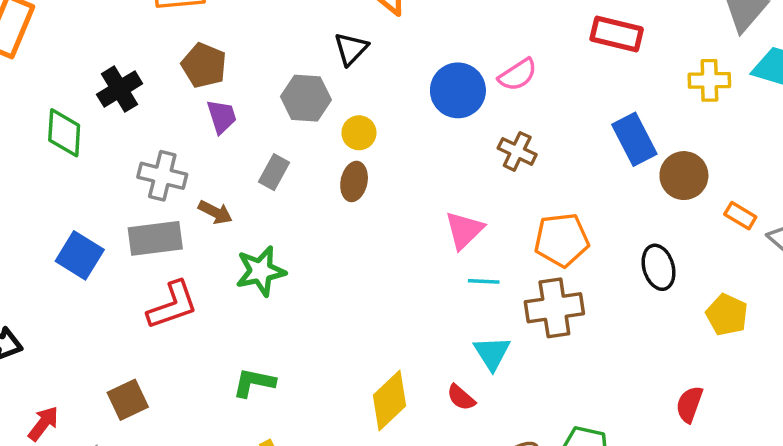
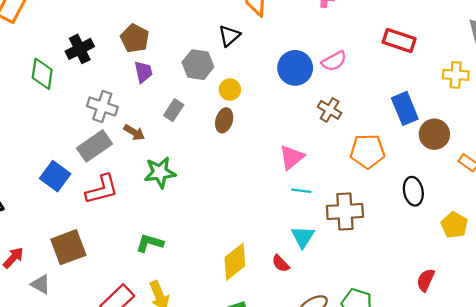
gray rectangle: (155, 238) -> (95, 146), turned -32
orange pentagon: (562, 240) -> (367, 151), moved
blue square: (80, 255) -> (55, 176), moved
brown square: (128, 400) -> (68, 247), size x1.4

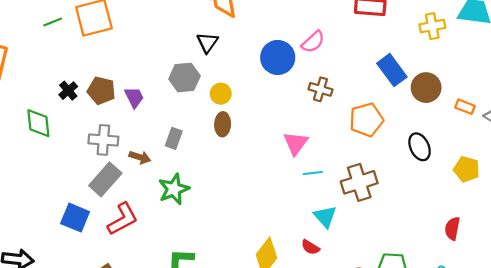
brown pentagon: (135, 38) -> (101, 91), moved
black cross: (80, 49) -> (68, 91), size x0.7
gray rectangle: (174, 110) -> (174, 138), moved

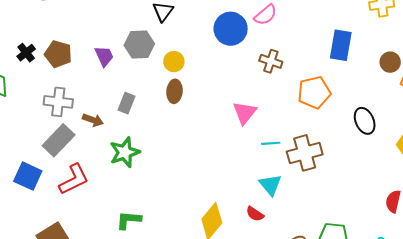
blue rectangle: (392, 70) -> (341, 45), turned 44
brown circle: (426, 88) -> (390, 62), moved, size x0.7
purple trapezoid: (134, 97) -> (104, 56), moved
cyan line: (313, 173) -> (271, 143), moved

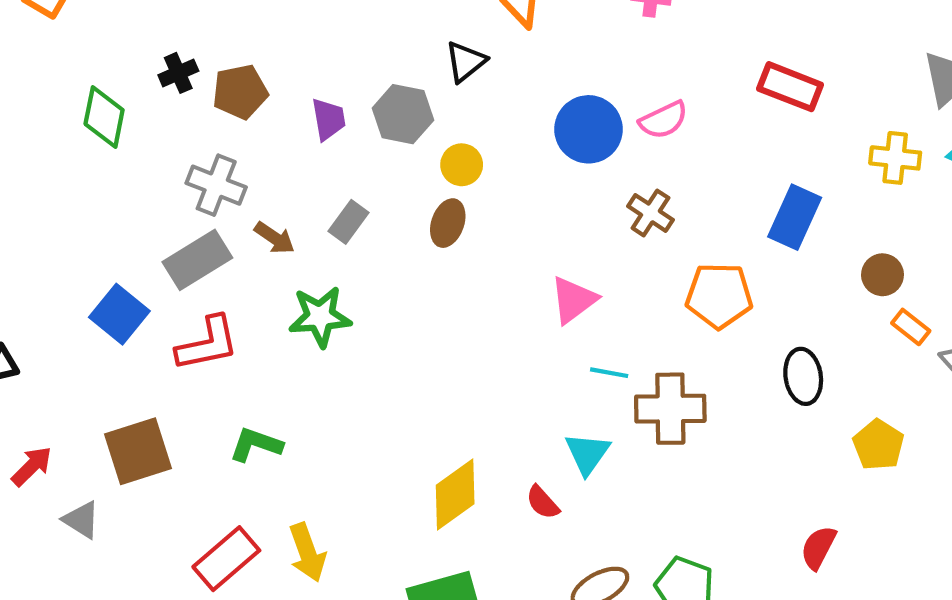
brown pentagon: (58, 54) -> (240, 92), turned 30
green L-shape: (129, 220) -> (256, 445), moved

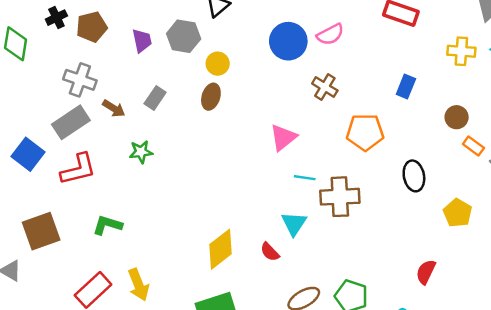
blue rectangle: (795, 217) -> (406, 87), size x0.7
green star: (320, 317) -> (141, 152), size x0.7

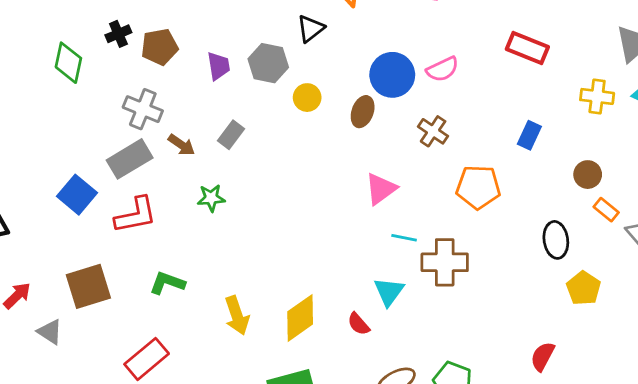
brown ellipse: (211, 97) -> (363, 112), moved
black ellipse: (414, 176) -> (556, 240), moved
yellow arrow: (138, 285) -> (237, 315), moved

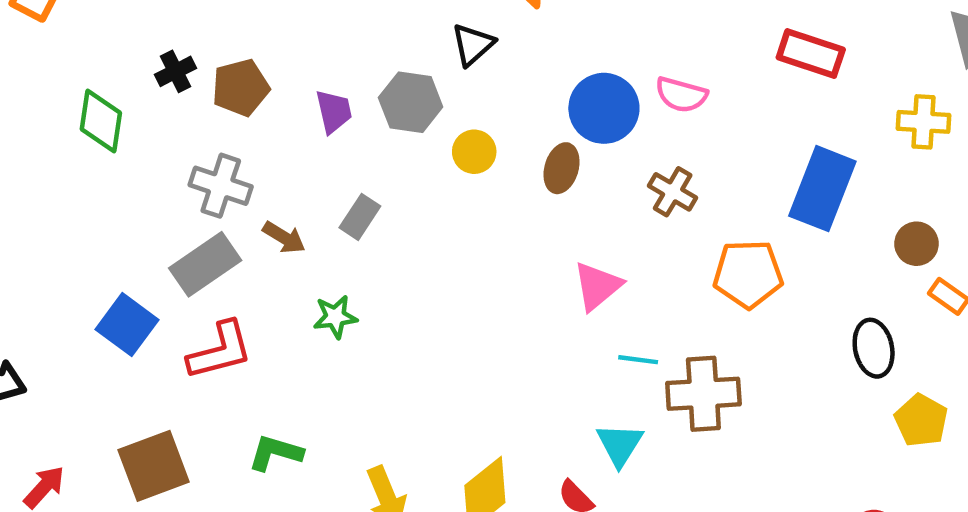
pink semicircle: (443, 69) -> (681, 95), turned 44
blue rectangle: (529, 135) -> (822, 189), size x1.8

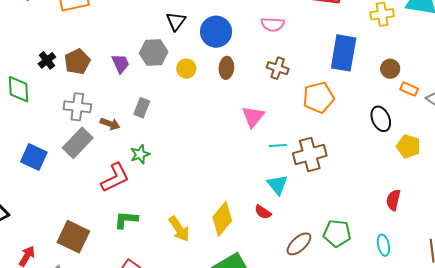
blue circle: (604, 108) -> (216, 32), moved
blue square: (127, 325) -> (34, 157), moved
red L-shape: (220, 351) -> (115, 178), moved
brown square: (154, 466) -> (73, 237), turned -32

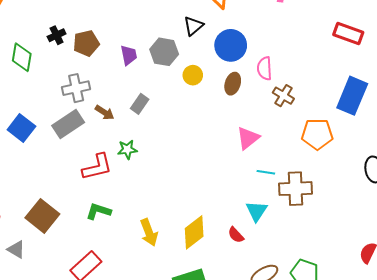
pink semicircle: (273, 24) -> (265, 68), moved, turned 70
gray cross: (77, 107) -> (76, 88), turned -32

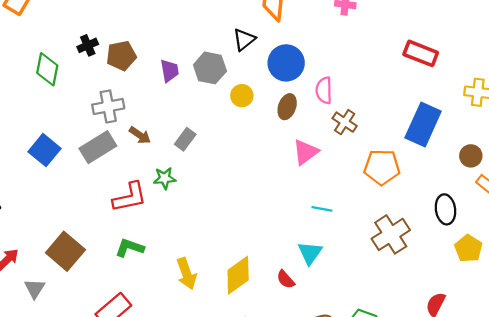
gray rectangle: (140, 104) -> (185, 139), moved
pink triangle: (248, 138) -> (305, 152), moved
brown cross: (295, 189) -> (391, 234), moved, turned -32
gray triangle: (16, 249) -> (35, 288), turned 30

